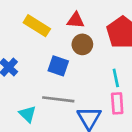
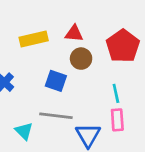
yellow rectangle: (37, 26) -> (34, 39), turned -45

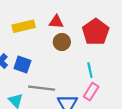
blue square: (56, 81) -> (22, 65), moved
pink rectangle: (117, 120) -> (91, 92), turned 36

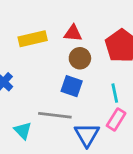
blue square: (22, 65) -> (72, 86), moved

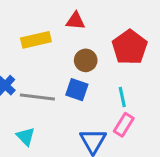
red triangle: (73, 33) -> (75, 21), moved
gray line: (55, 115) -> (37, 97), moved

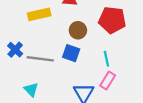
red pentagon: (130, 47) -> (112, 20), turned -30

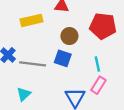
cyan triangle: (31, 90) -> (24, 94), turned 32

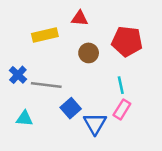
blue square: (63, 58) -> (71, 108), moved, turned 30
cyan triangle: (24, 94) -> (24, 118), moved, turned 48

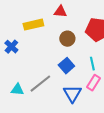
blue cross: (18, 75) -> (11, 47), moved
gray line: (46, 85) -> (40, 84), moved, turned -45
blue square: (71, 108) -> (66, 66), moved

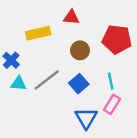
gray line: (40, 84) -> (47, 80), moved
cyan triangle: (17, 90) -> (18, 84), moved

